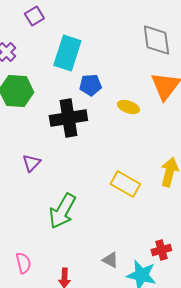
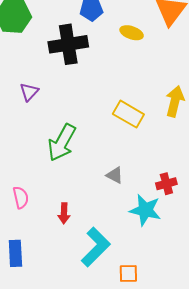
gray triangle: (110, 260) -> (115, 175), moved

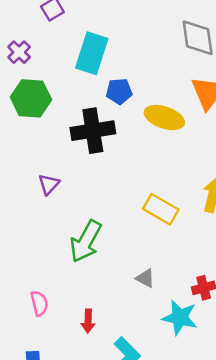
yellow ellipse: (132, 33) -> (164, 118), size x1.5

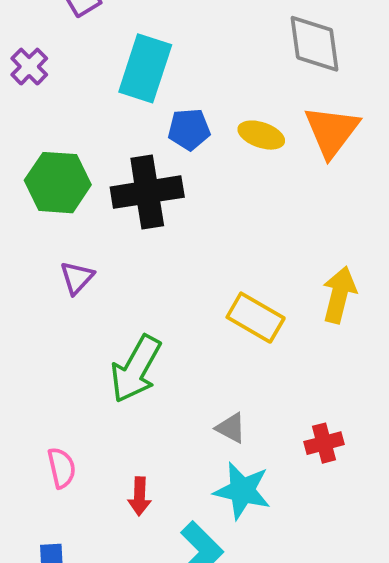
green hexagon: (31, 98) -> (58, 183), moved
yellow ellipse: (164, 118) -> (261, 135), moved, size x0.7
cyan star: (180, 318) -> (242, 491), moved

